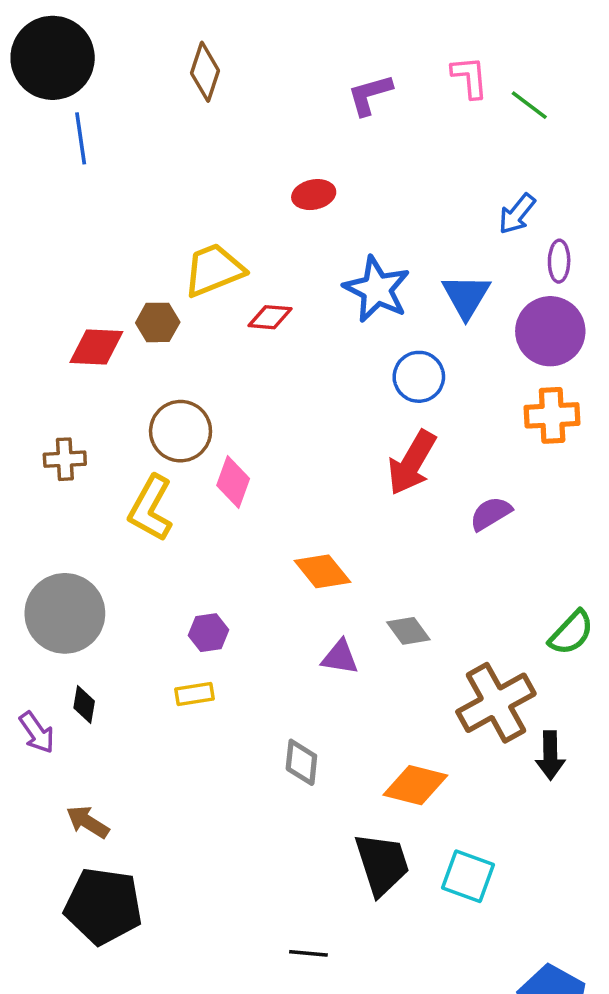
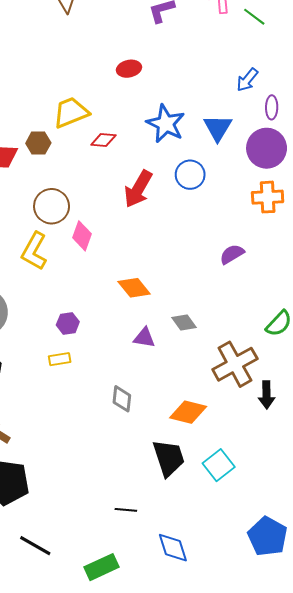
red arrow: (412, 463) -> (138, 189), moved
cyan square: (468, 876) -> (219, 465), turned 32

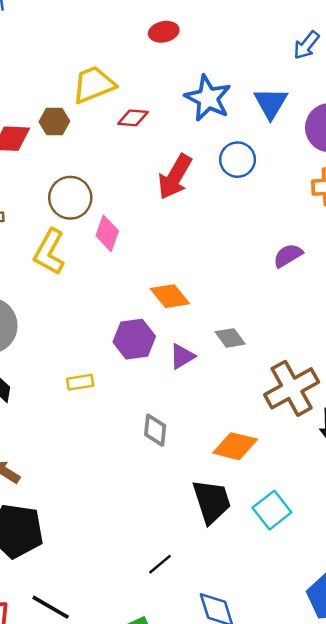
purple hexagon: (68, 323) -> (134, 339), moved, size x1.5
purple triangle: (144, 338) -> (182, 356), turned -40
black line: (126, 510) -> (160, 564), turned -45

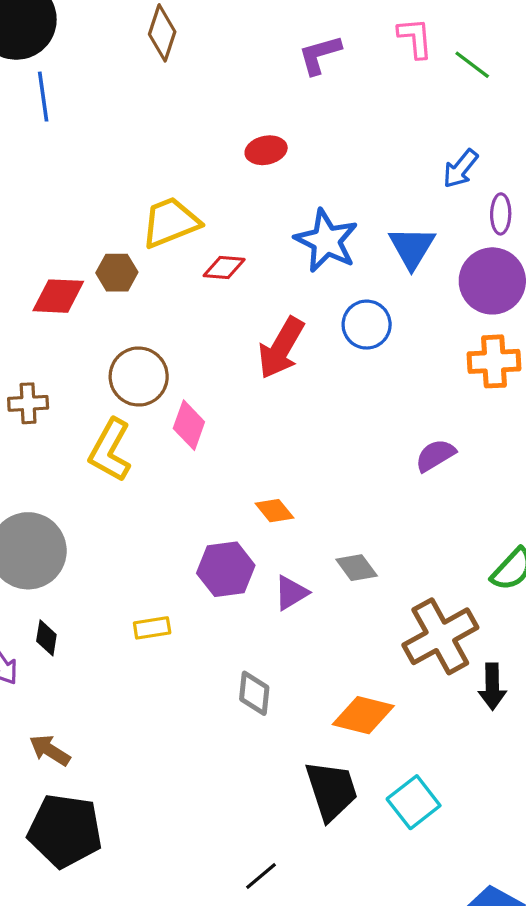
orange diamond: (170, 296) -> (274, 511), size x0.7

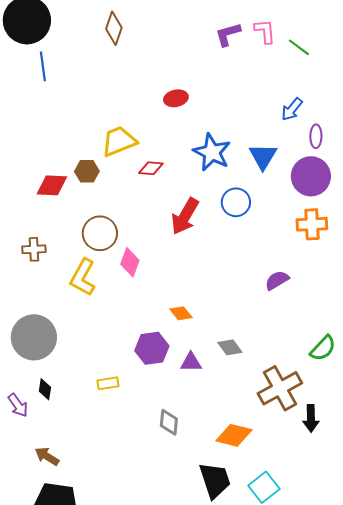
purple L-shape: (320, 55) -> (228, 34), moved
purple triangle: (291, 593) -> (191, 362), turned 30

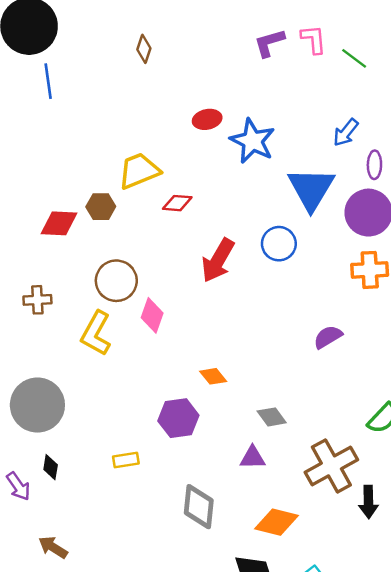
brown diamond: (114, 28) -> (144, 49), moved, size x0.7
blue star: (212, 152) -> (253, 141), moved
blue triangle: (263, 156) -> (311, 189), size x1.4
purple triangle: (191, 362) -> (253, 458), moved
gray diamond: (169, 422) -> (199, 507), size x1.4

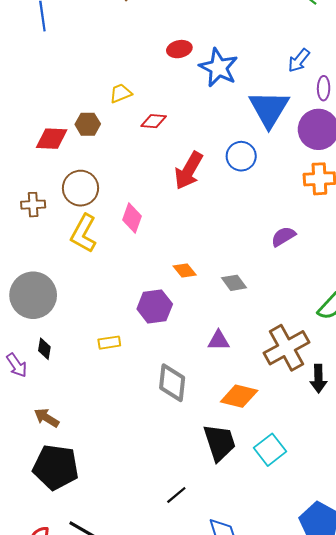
yellow trapezoid: (139, 171) -> (121, 93), size x0.6
brown circle: (116, 281) -> (80, 188), moved
gray diamond: (272, 417) -> (234, 283), moved

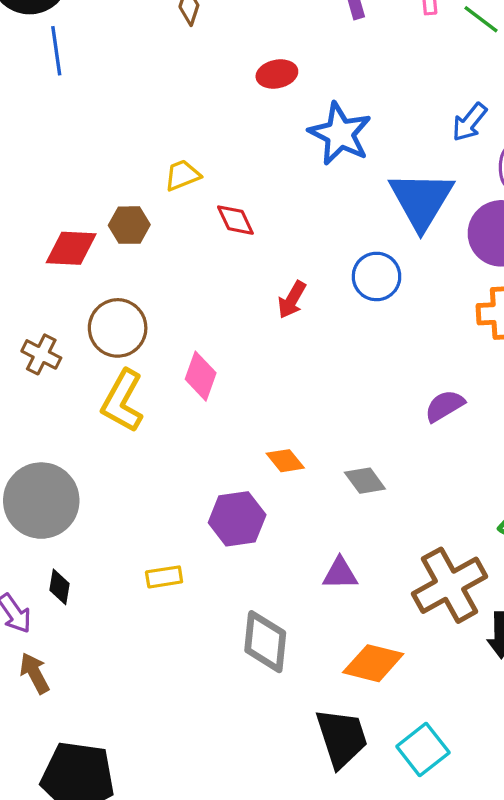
red ellipse: (179, 49) -> (277, 74), moved
red diamond: (154, 121) -> (235, 220), turned 60
red arrow: (189, 171) -> (292, 300), size x0.6
brown cross: (33, 205) -> (41, 354), turned 30
brown arrow: (47, 418) -> (35, 673), moved, turned 30

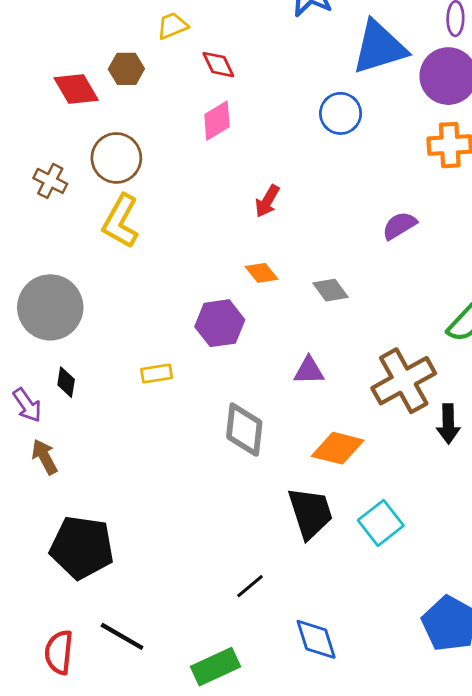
blue triangle: (421, 200) -> (379, 47), turned 42
red diamond: (71, 248) -> (76, 89), turned 57
red arrow: (292, 300) -> (267, 201), moved
pink diamond: (201, 376) -> (217, 121), moved, turned 39

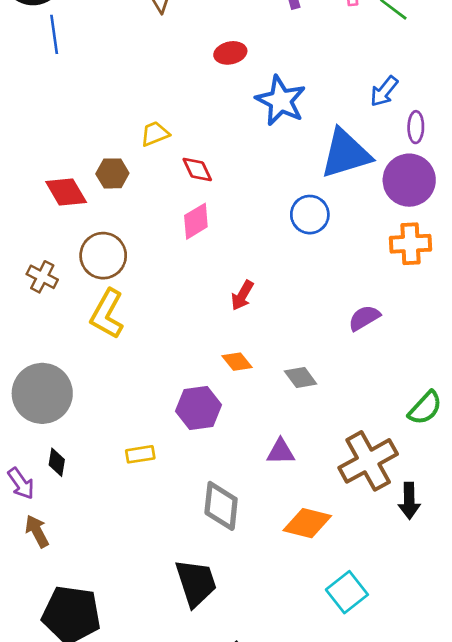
black trapezoid: (310, 513) -> (196, 583), moved

